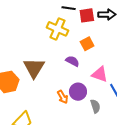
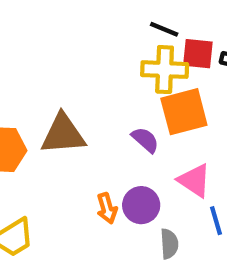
yellow cross: (58, 29) -> (165, 70), moved, turned -35
orange square: (87, 44) -> (184, 112), size x1.6
brown triangle: (34, 68) -> (63, 134), turned 40

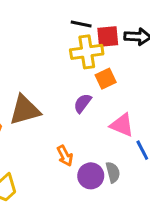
orange square: (184, 112) -> (106, 79), size x0.6
purple semicircle: (145, 140) -> (83, 103), turned -84
purple circle: (141, 205) -> (91, 176), moved

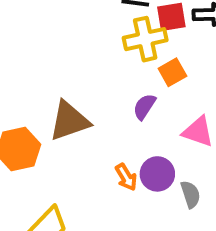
purple circle: (91, 176) -> (157, 174), moved

